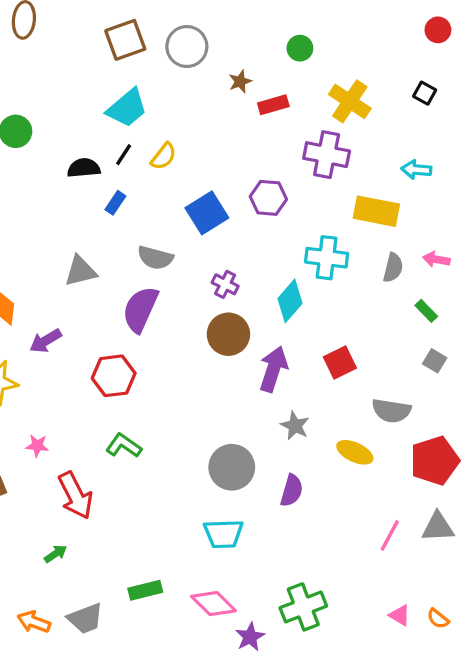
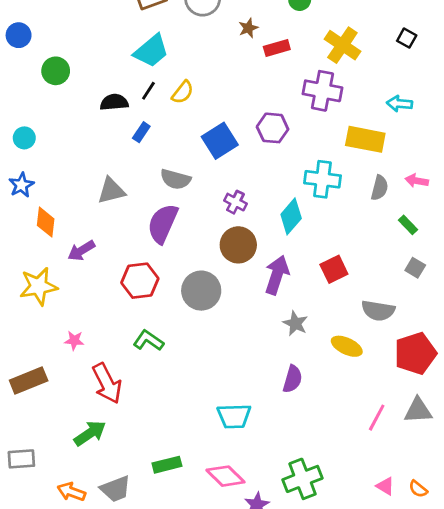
gray circle: (232, 467) -> (201, 291), moved
green arrow: (55, 554) -> (90, 433), size x1.6

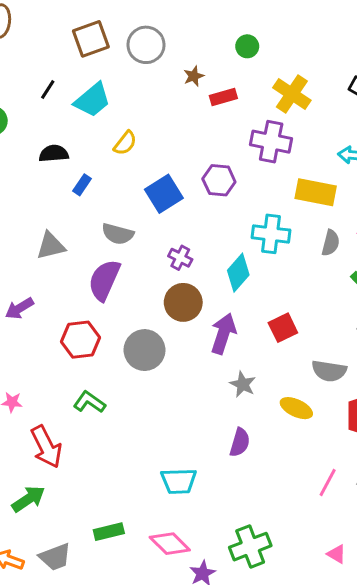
black line: (148, 91) -> (48, 90), moved

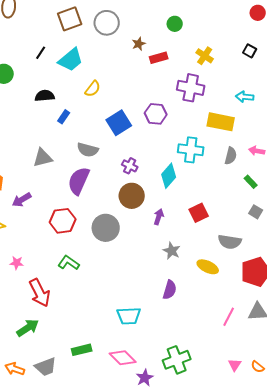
yellow cross: (292, 94) -> (205, 56), size x0.7
purple arrow: (223, 334) -> (159, 217), size x0.6
pink triangle: (337, 554) -> (235, 365), turned 32

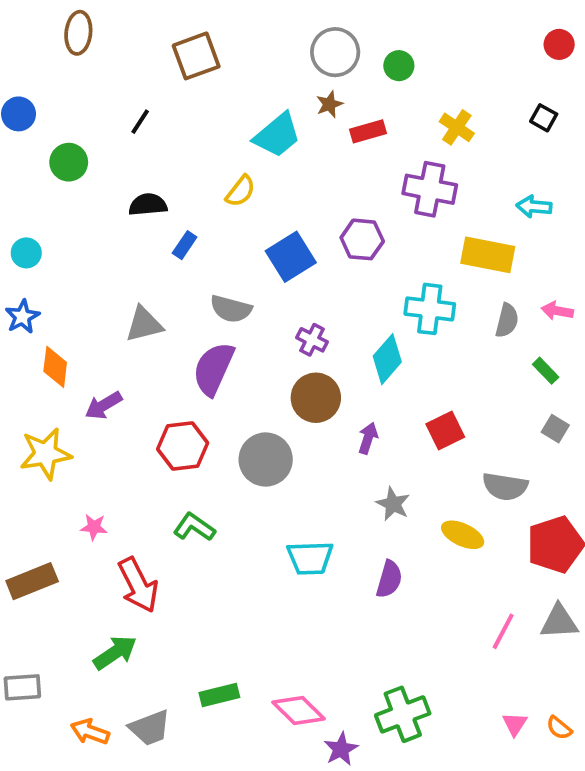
gray circle: (107, 23) -> (335, 52), moved
cyan trapezoid: (71, 60) -> (277, 135), moved
cyan trapezoid: (129, 316) -> (310, 558), moved

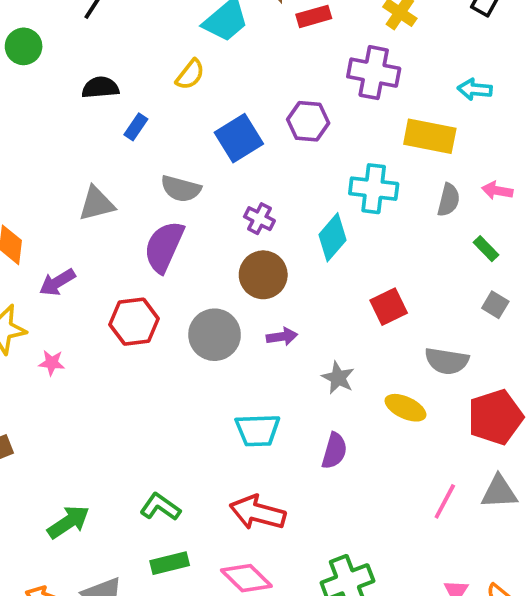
purple arrow: (368, 438) -> (282, 337), moved, turned 64
pink star: (94, 527) -> (52, 363), moved
green L-shape: (194, 527) -> (160, 507), moved
red arrow: (138, 585) -> (258, 513), moved, turned 132

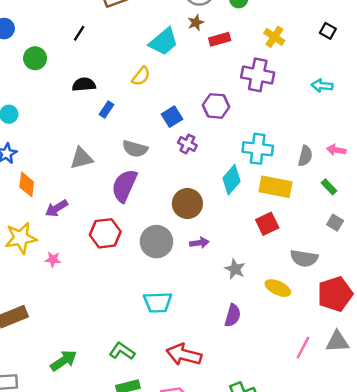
yellow rectangle: (430, 136) -> (276, 187), moved
blue square: (239, 138) -> (172, 117), size x0.7
purple cross: (259, 219) -> (187, 144), moved
cyan trapezoid: (258, 430) -> (158, 302), moved

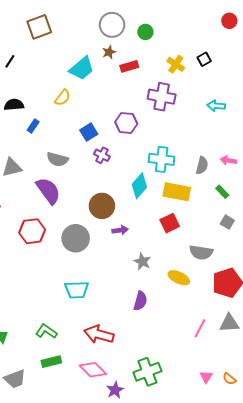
black square: (328, 31) -> (204, 59), moved, turned 32
purple semicircle: (124, 186) -> (48, 191), turned 120
purple arrow: (199, 243) -> (120, 230), moved

